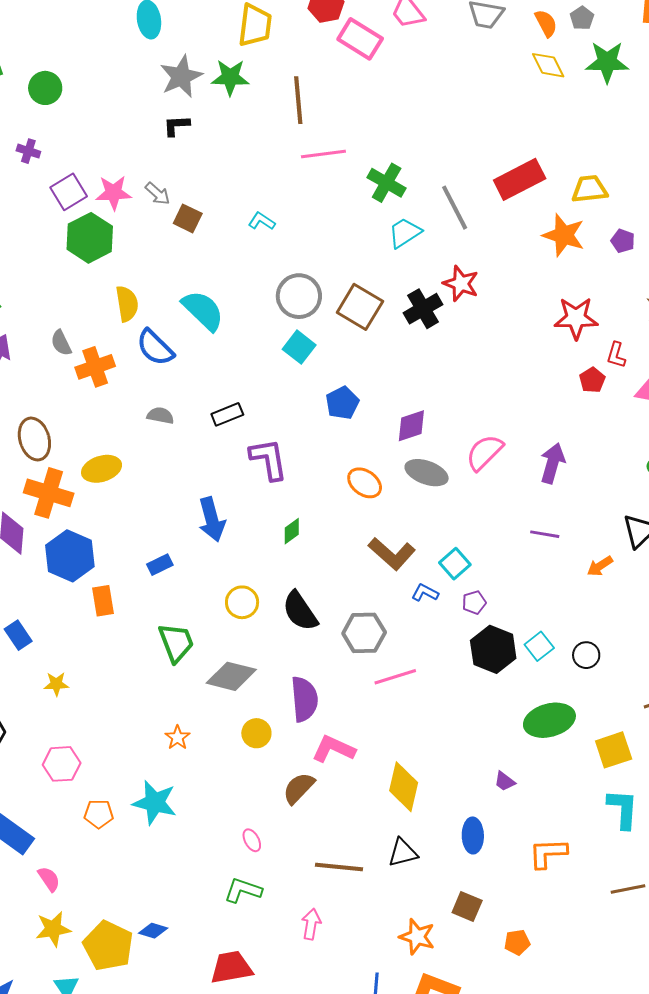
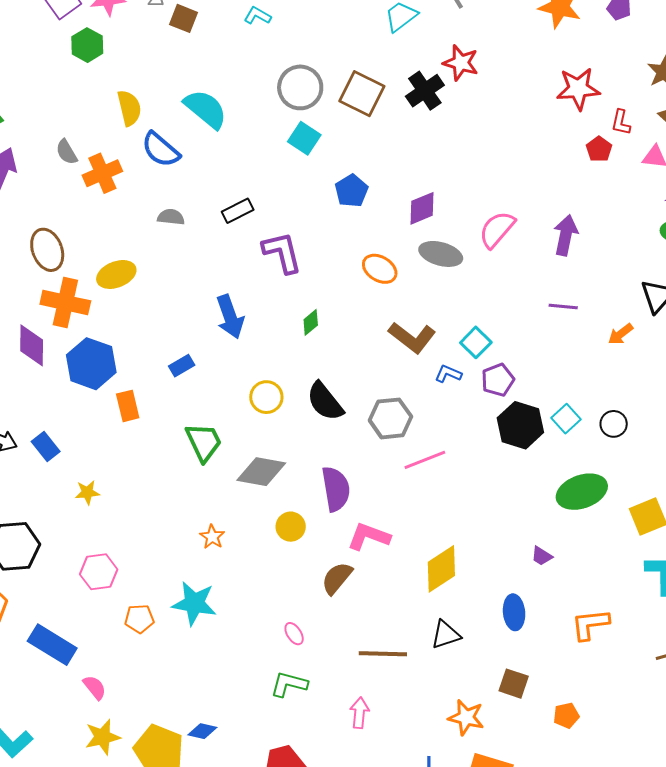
green hexagon: (90, 238) -> (87, 45), size x0.7
purple pentagon: (474, 602) -> (498, 380), size x1.4
yellow diamond: (404, 787) -> (441, 569), turned 48

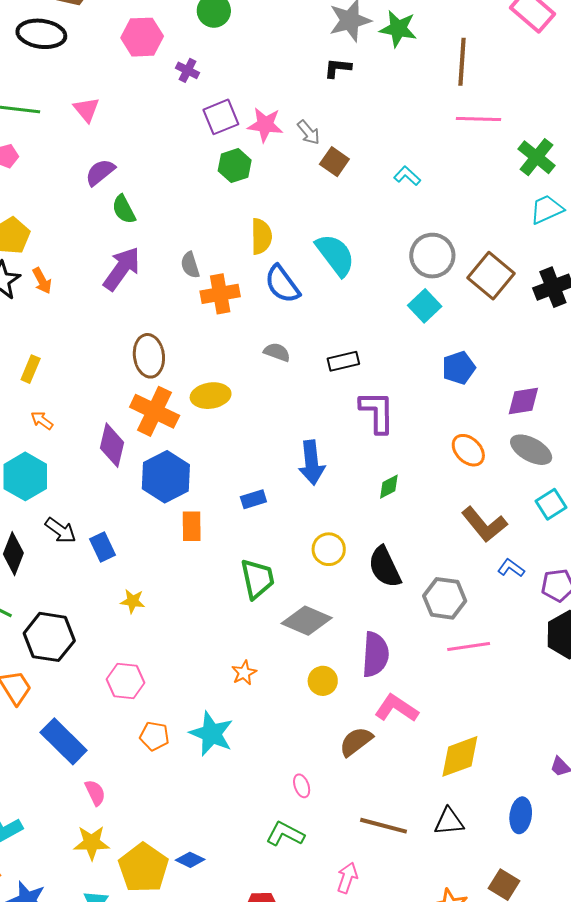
cyan square: (476, 342) -> (551, 504), moved

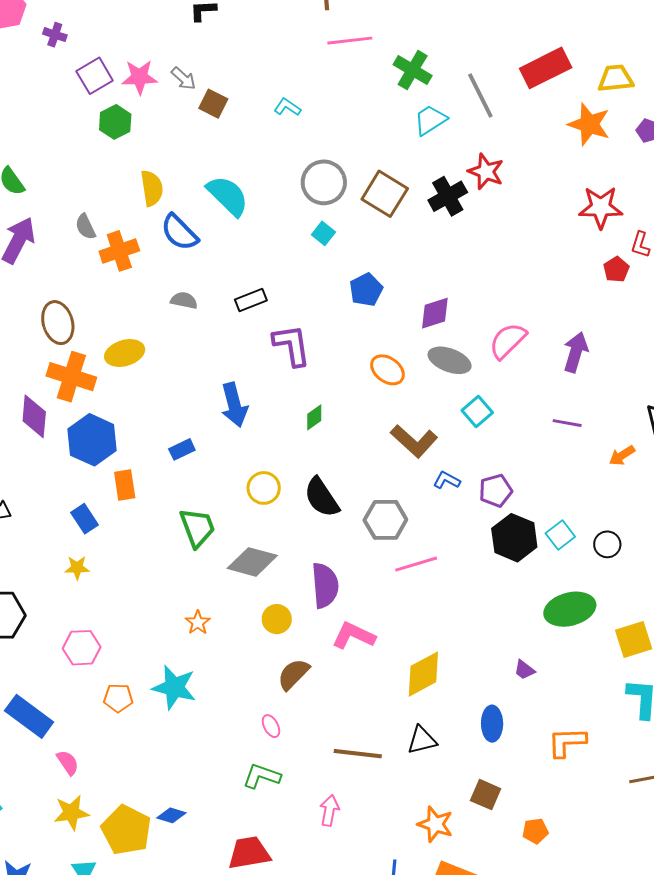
cyan square: (425, 306) -> (323, 233), size x0.7
blue rectangle: (102, 547) -> (84, 519), moved
brown semicircle: (356, 742) -> (293, 674), moved

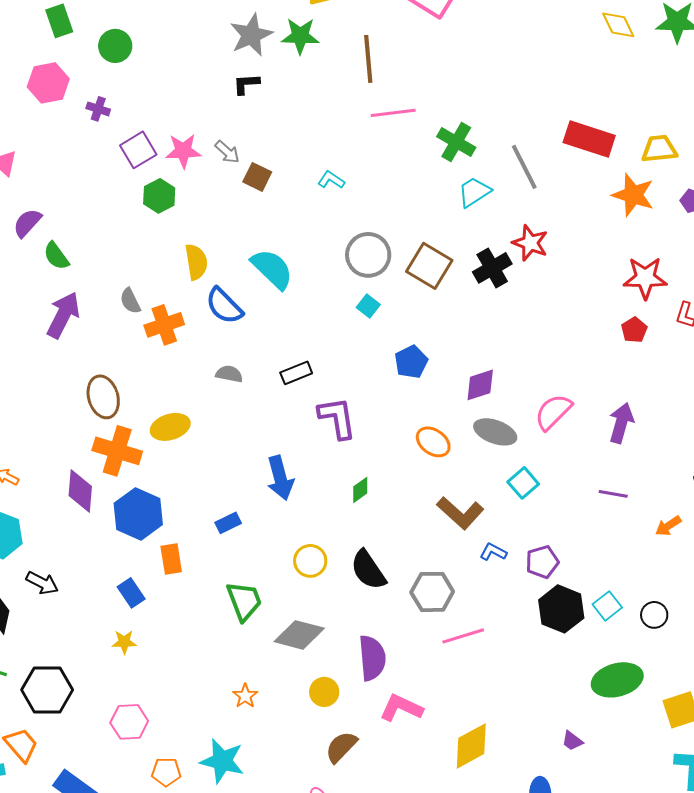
red rectangle: (546, 68) -> (589, 139), turned 45
red pentagon: (616, 269) -> (634, 330), moved

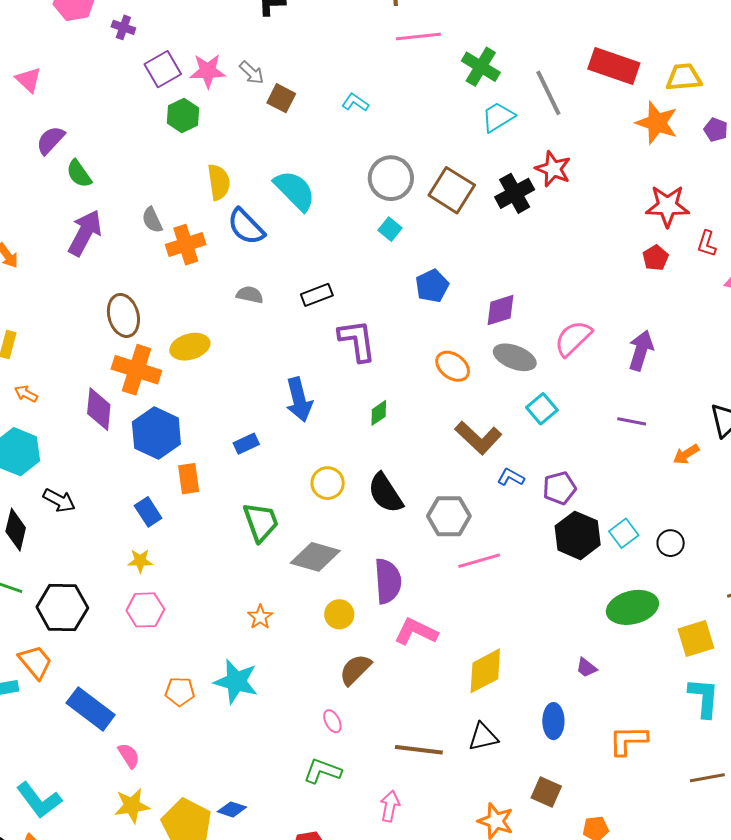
pink hexagon: (129, 722) -> (145, 610), moved

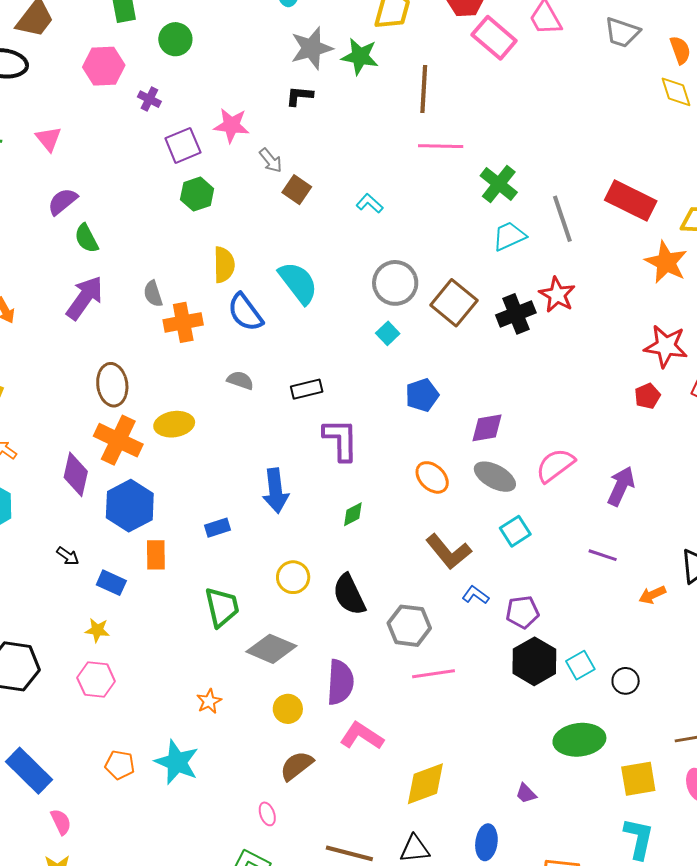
pink star: (208, 71) -> (231, 125), moved
black arrow: (59, 500) -> (68, 556), moved, size x0.7
blue rectangle: (148, 512) -> (111, 583), turned -40

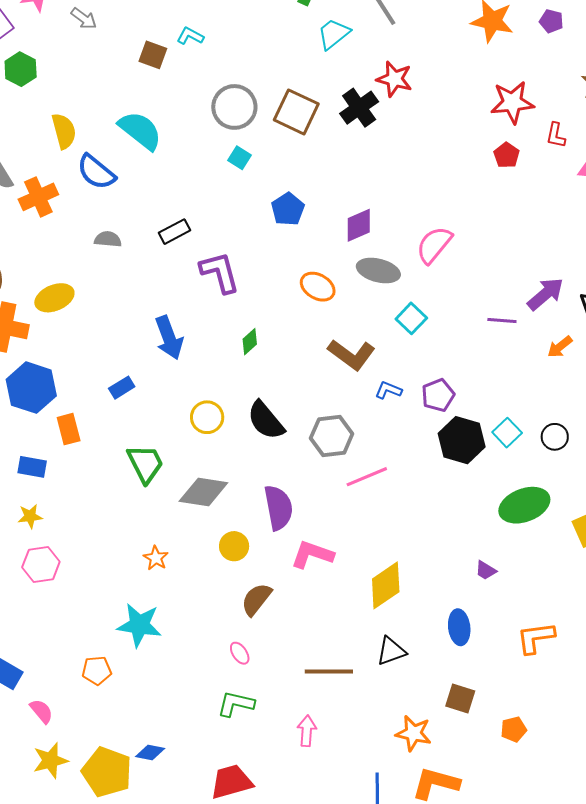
brown square: (297, 190) -> (153, 55), moved
purple arrow: (621, 486) -> (546, 294), moved, turned 39
orange pentagon: (120, 765) -> (97, 670), moved

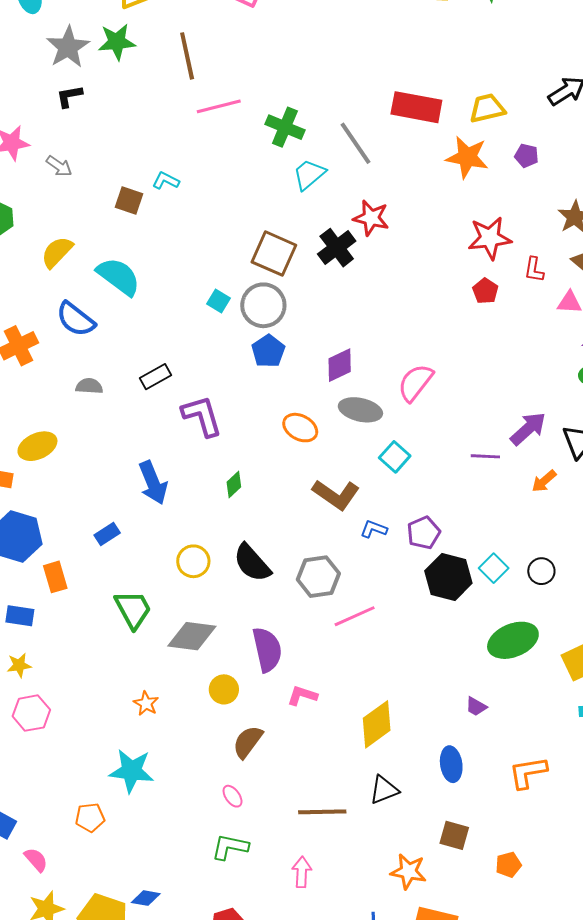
gray circle: (234, 107) -> (263, 305), moved
yellow semicircle: (64, 131) -> (57, 252), moved, turned -120
pink L-shape: (312, 554) -> (302, 696), size x0.7

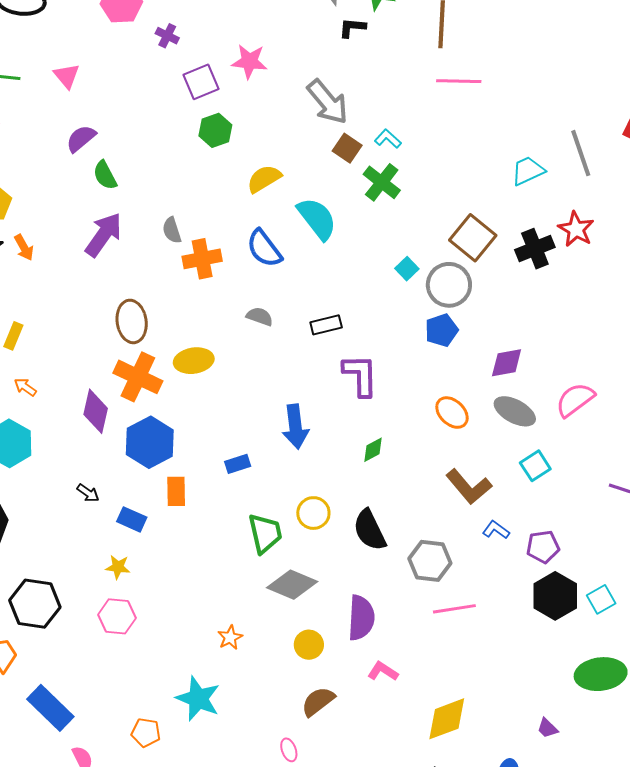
black L-shape: (69, 96) -> (352, 28), moved
green cross: (285, 127) -> (382, 182), moved
gray arrow: (59, 166) -> (328, 102), moved, size x1.8
green trapezoid: (133, 609) -> (265, 533), moved

